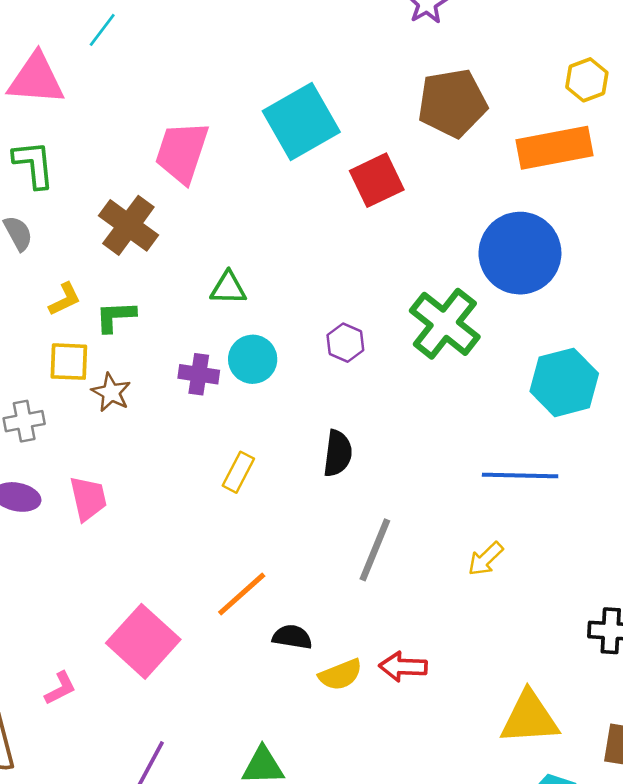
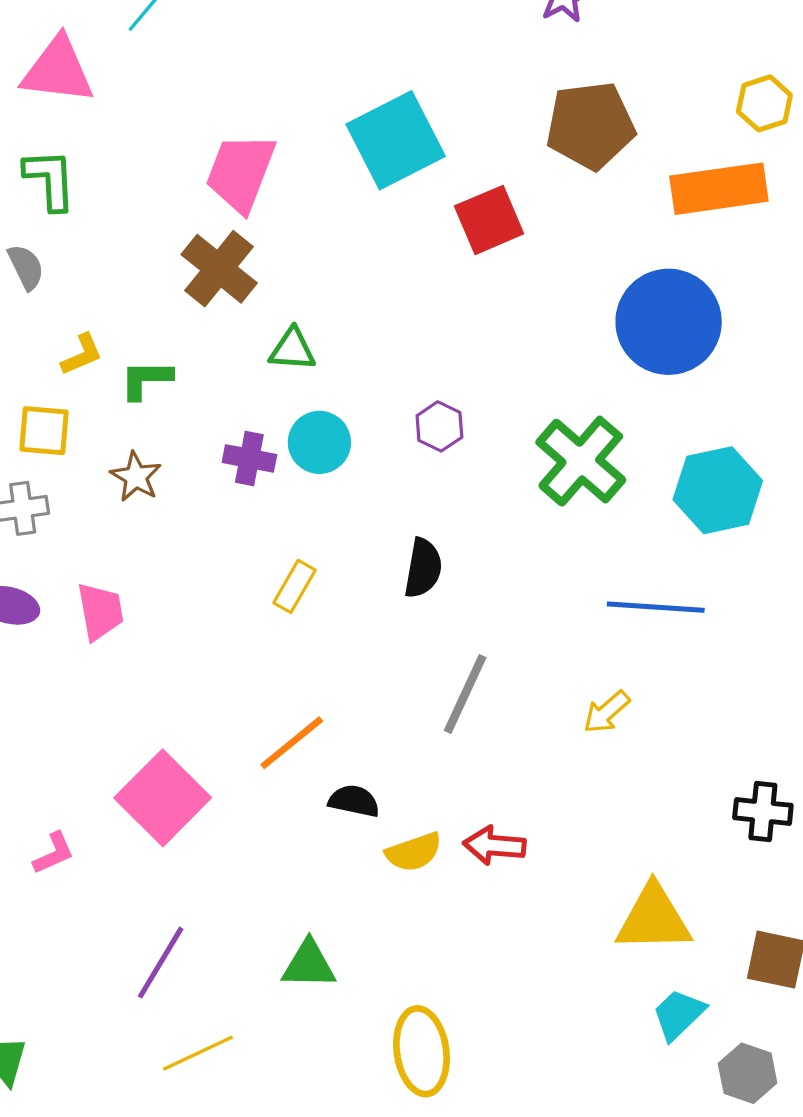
brown cross: (128, 225) -> (219, 269), moved
green cross: (445, 324) -> (581, 461), moved
yellow square: (69, 362) -> (44, 431), moved

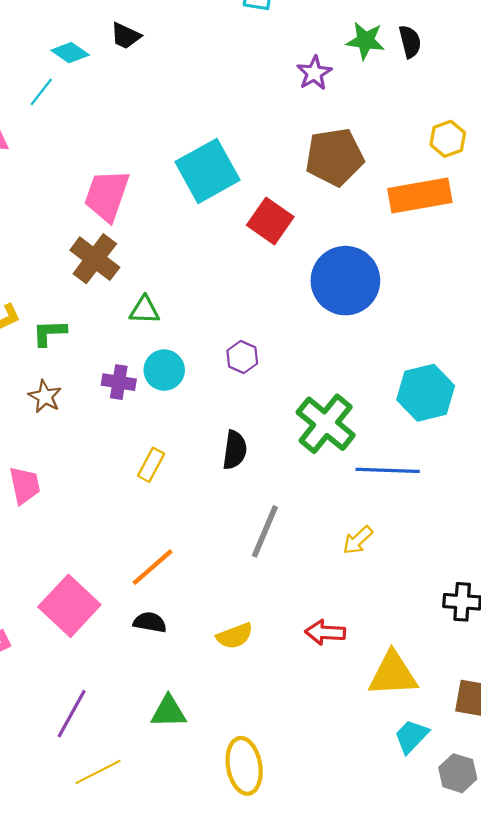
red square: (489, 220) -> (270, 221), turned -30
blue circle: (669, 322) -> (345, 281), moved
green cross: (581, 461) -> (326, 424), moved
black semicircle: (354, 801) -> (150, 622), moved
red arrow: (494, 845) -> (325, 632), moved

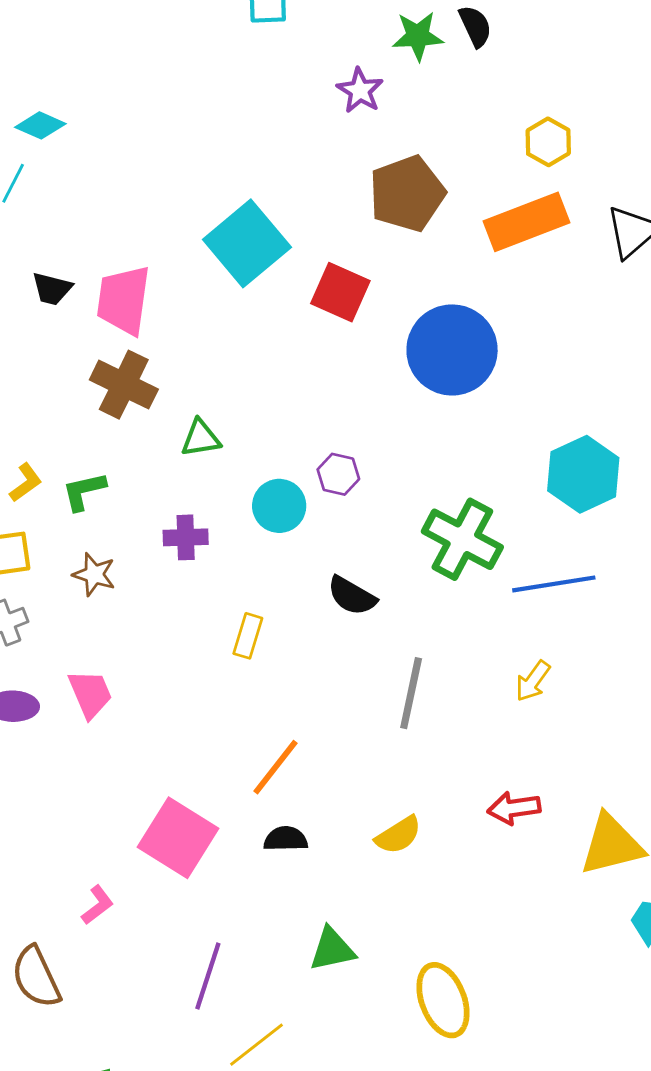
black trapezoid: (126, 36) -> (52, 289), moved
cyan circle: (164, 370) -> (279, 506), moved
black semicircle: (235, 450) -> (352, 596), turned 123

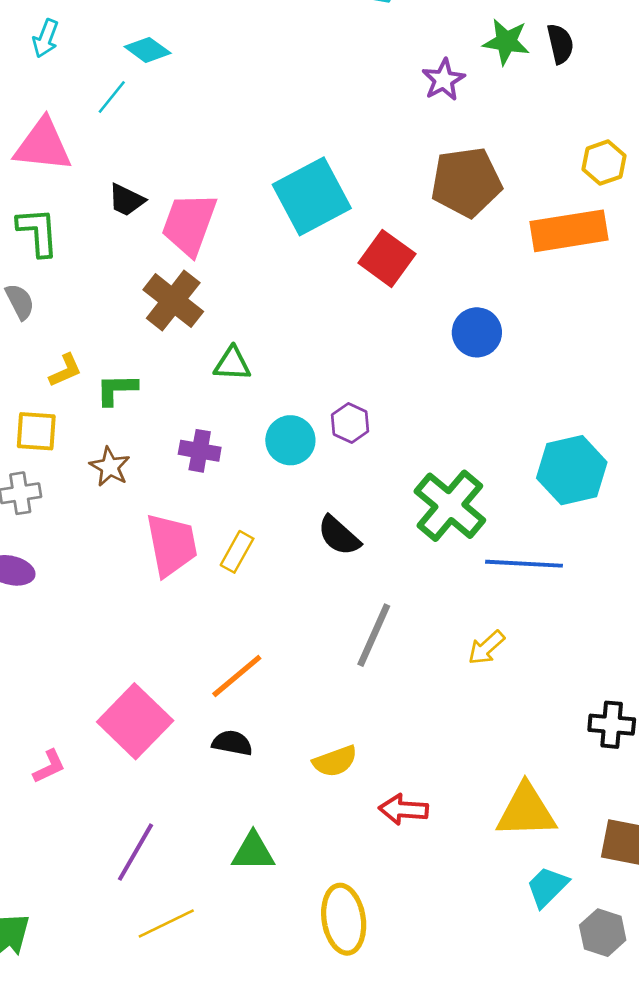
blue circle: (452, 350) -> (477, 332), size x0.6
pink trapezoid: (90, 694) -> (172, 545), moved, size x1.4
red arrow: (514, 808) -> (403, 809), moved

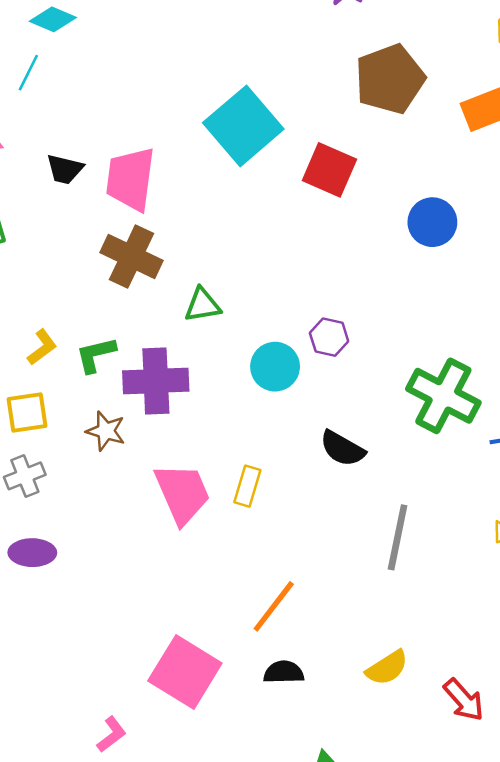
purple cross: (200, 451) -> (156, 381), moved, size x1.6
red arrow: (403, 809) -> (464, 700), turned -123

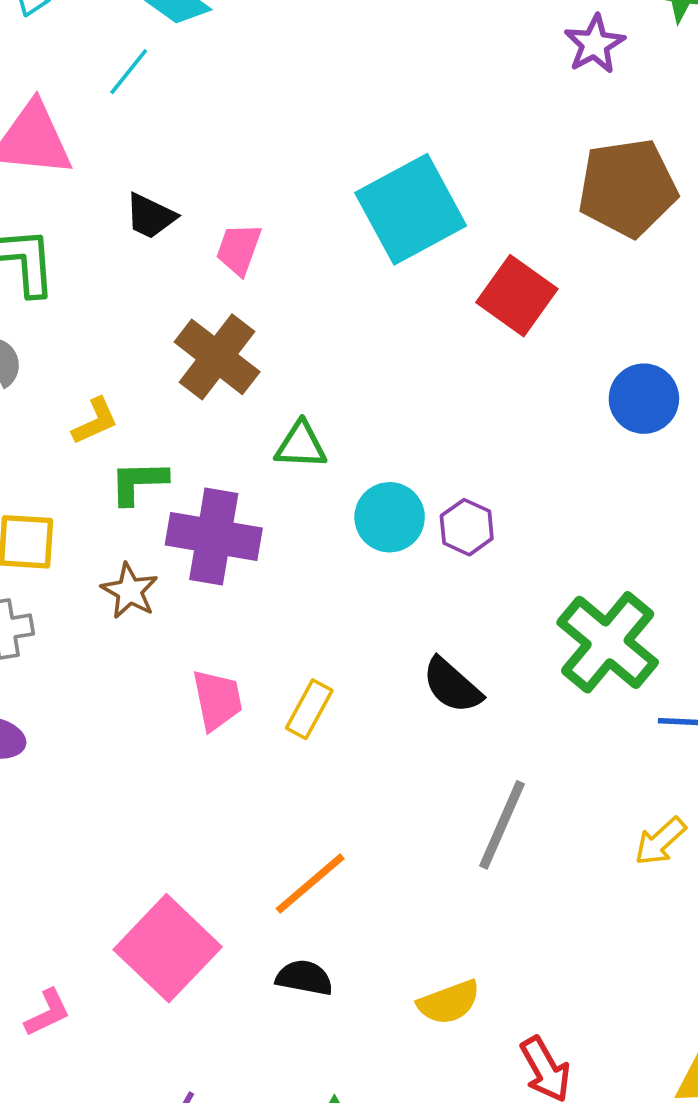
pink trapezoid: (131, 179) -> (239, 249), size x0.6
yellow L-shape: (42, 347) -> (95, 421), moved
cyan circle: (275, 367) -> (390, 517), moved
pink trapezoid: (182, 493) -> (217, 700), size x0.7

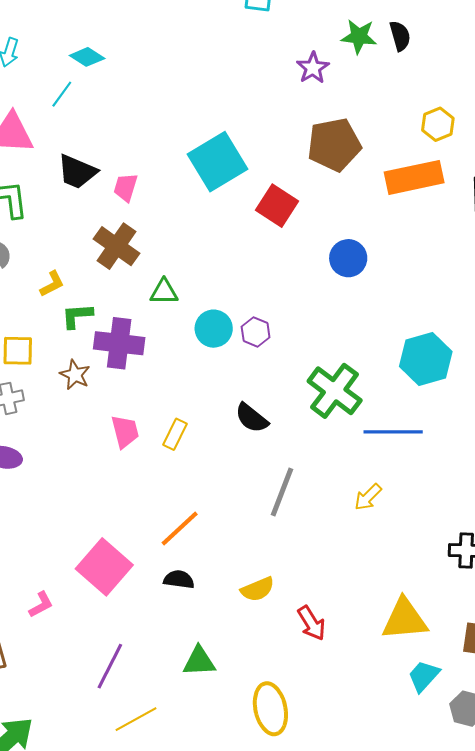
black trapezoid: (150, 216) -> (77, 172), size x1.4

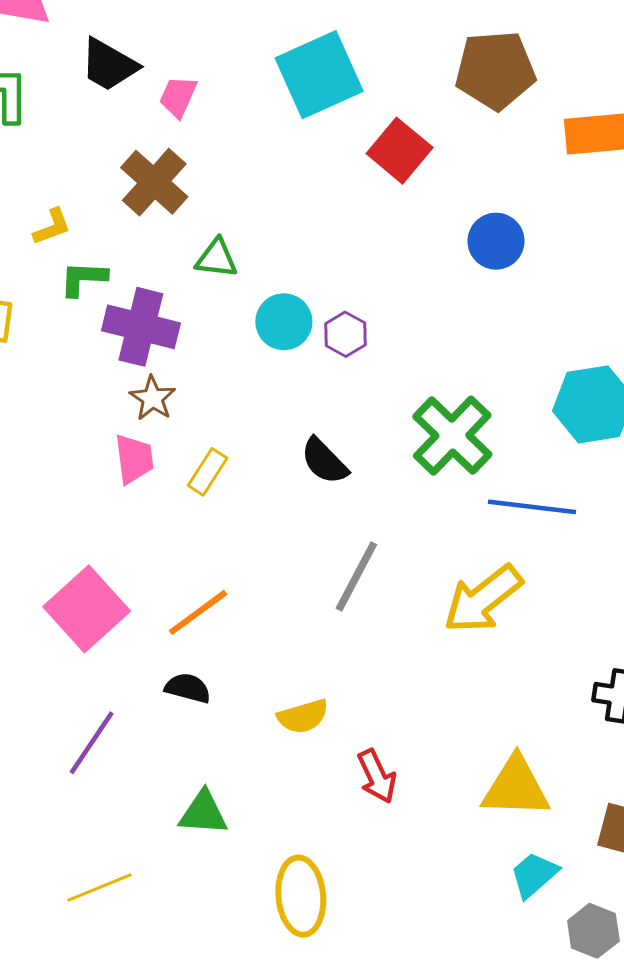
brown star: (75, 375) -> (153, 398), moved
yellow arrow: (368, 497) -> (483, 599), size x1.8
pink square: (104, 567) -> (87, 609), moved
purple line: (110, 666) -> (92, 743), moved

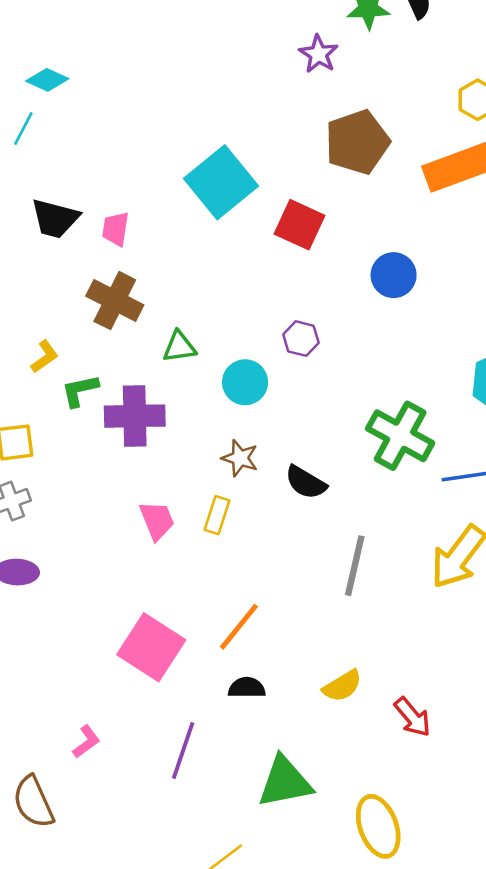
purple hexagon: (345, 334) -> (301, 339), moved
brown star: (153, 398) -> (240, 458), moved
green triangle: (203, 813) -> (285, 782), size x1.4

